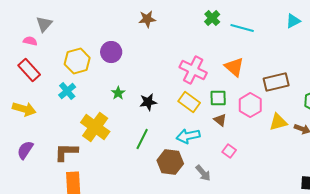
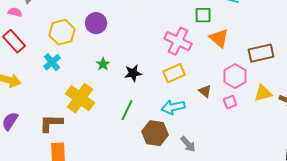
green square: (218, 98) -> (203, 15), moved
yellow rectangle: (189, 102) -> (174, 73), turned -60
pink square: (229, 151) -> (230, 102), moved, turned 32

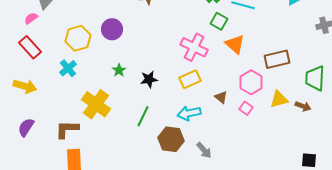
pink semicircle: (15, 12) -> (31, 18), turned -48
green square: (203, 15) -> (219, 21), turned 30
pink square: (230, 102) -> (246, 108), turned -32

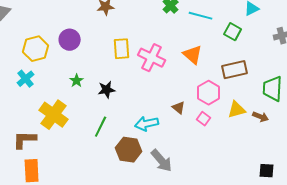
green square: (219, 21) -> (233, 32), moved
yellow rectangle: (190, 79) -> (122, 49), moved, turned -70
gray arrow: (204, 150) -> (162, 161), size x1.4

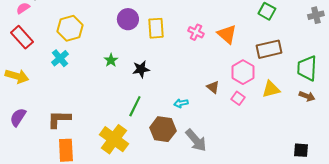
purple circle: (70, 40) -> (128, 19), moved
pink cross: (152, 58) -> (196, 32), moved, size x0.6
yellow cross: (54, 115) -> (114, 139), moved
brown arrow: (261, 117) -> (307, 96), moved
cyan arrow: (147, 124) -> (181, 103), size x0.6

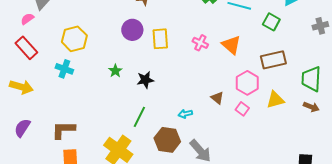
cyan cross: (60, 58) -> (64, 69), turned -30

